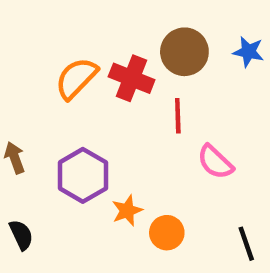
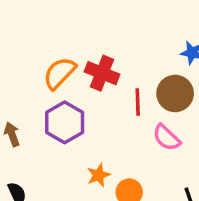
brown circle: (184, 52) -> (175, 93), moved
purple hexagon: (83, 175) -> (65, 122), moved

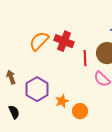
purple hexagon: (65, 122) -> (37, 89), moved

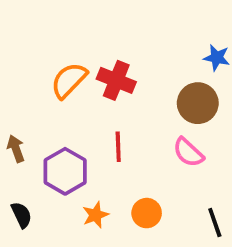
red line: (85, 58) -> (118, 147), moved
orange star: (62, 101) -> (95, 215), moved

